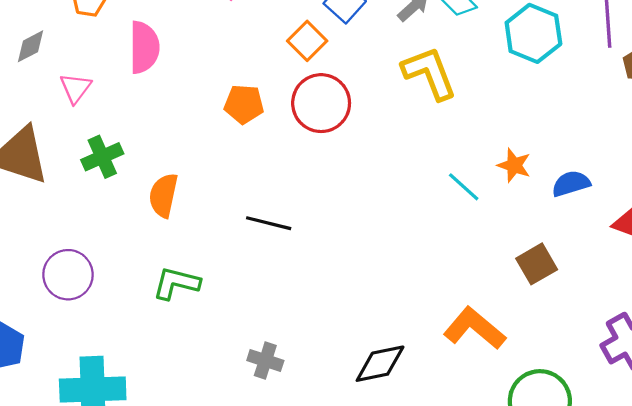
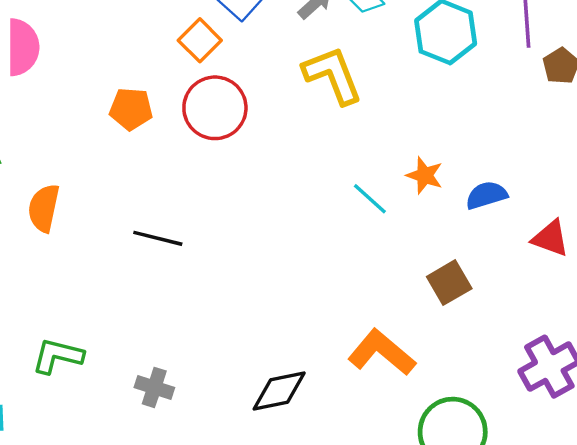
green L-shape: (176, 283) -> (58, 356), moved

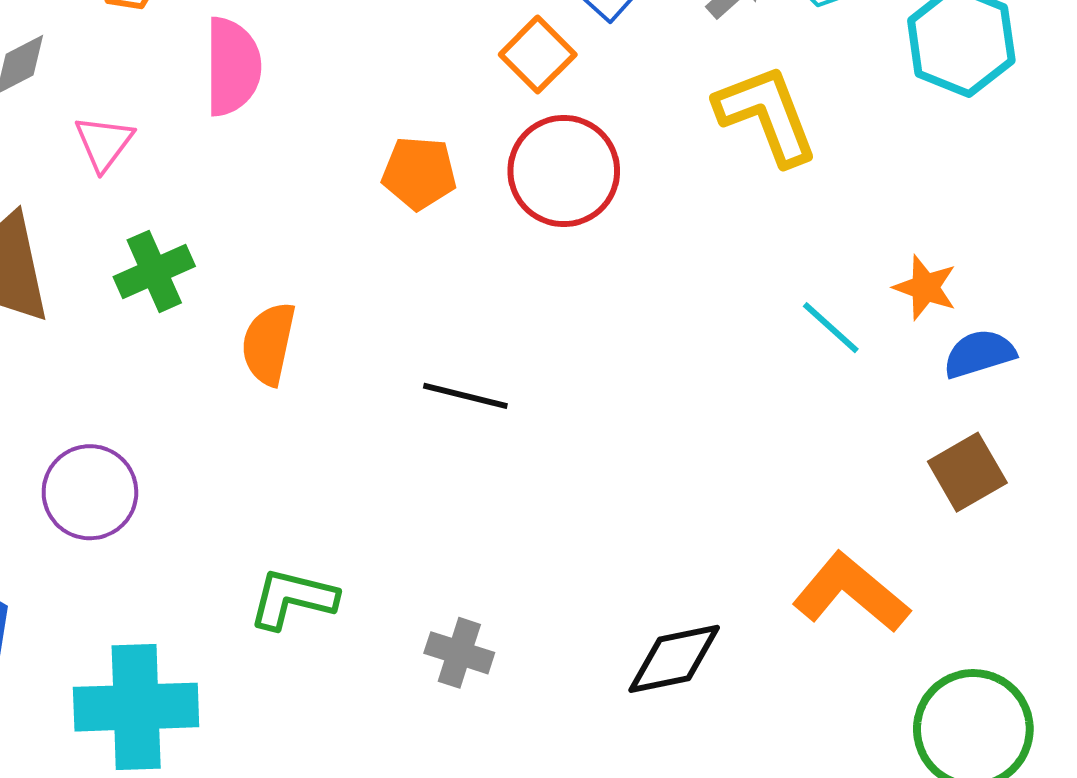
blue semicircle: (486, 195) -> (979, 354), moved

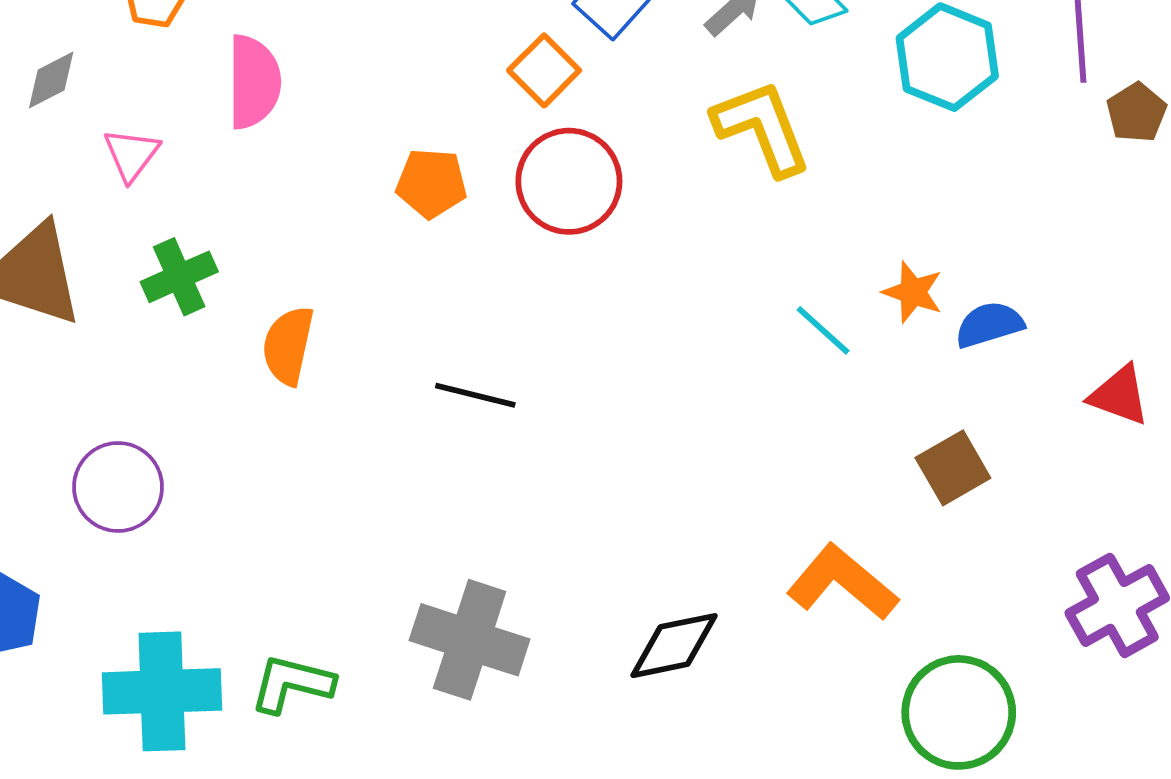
blue semicircle: (979, 354) -> (989, 325), moved
green L-shape: (293, 599) -> (292, 684), moved
gray cross: (459, 653) -> (470, 640), size x1.8

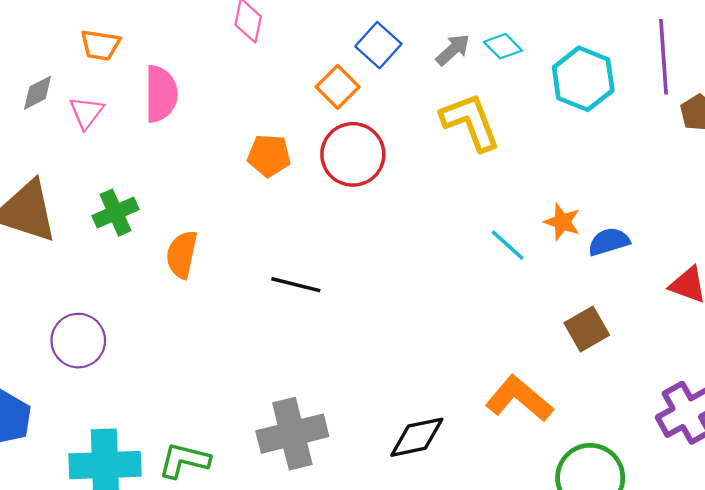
pink triangle: (131, 155) -> (86, 113), moved
gray cross: (470, 640) -> (292, 434), turned -32

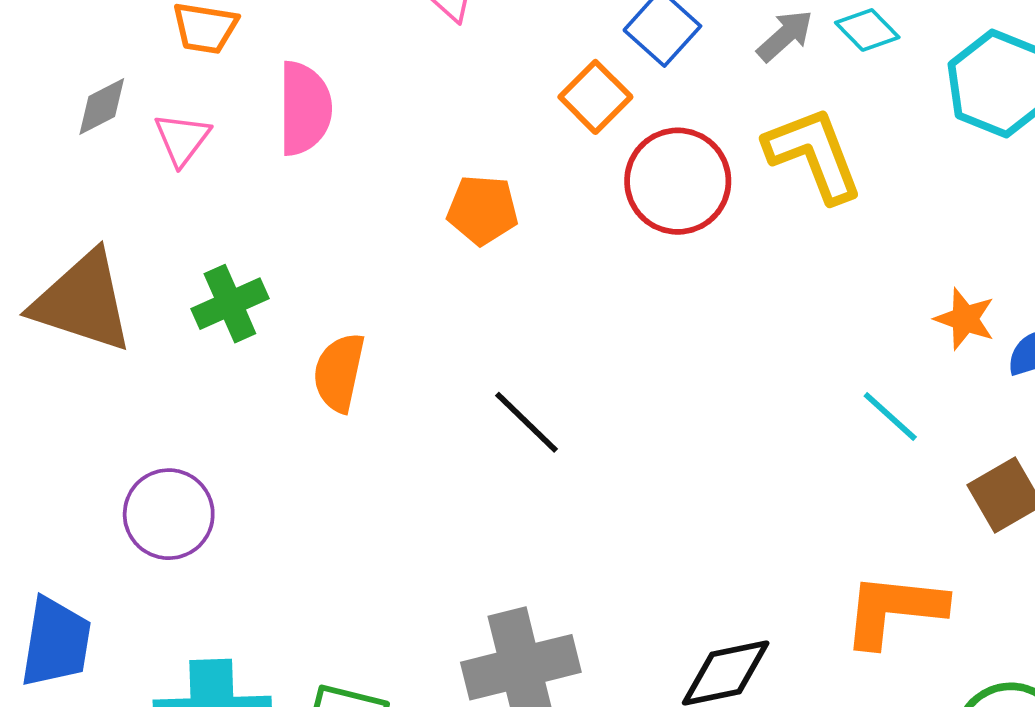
red circle: (353, 154) -> (678, 181), moved
cyan line: (508, 245) -> (890, 417), moved
black line: (296, 285) -> (527, 422), turned 30
orange L-shape: (519, 399) -> (894, 610), turned -34

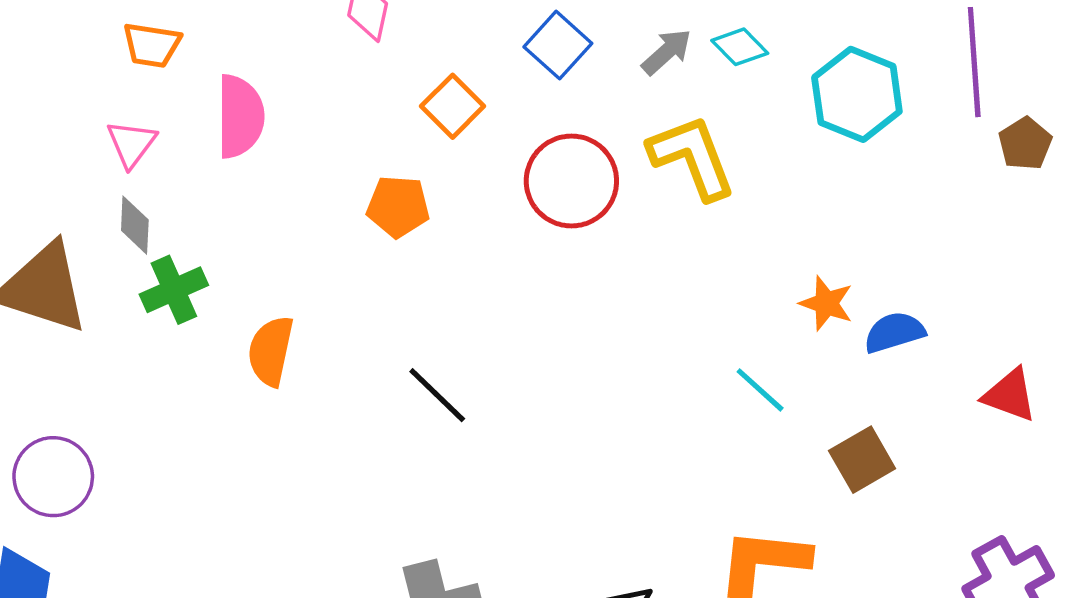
orange square: (595, 97) -> (453, 106), moved
gray diamond: (102, 106) -> (135, 225), moved, turned -60
purple circle: (169, 514) -> (53, 477), moved

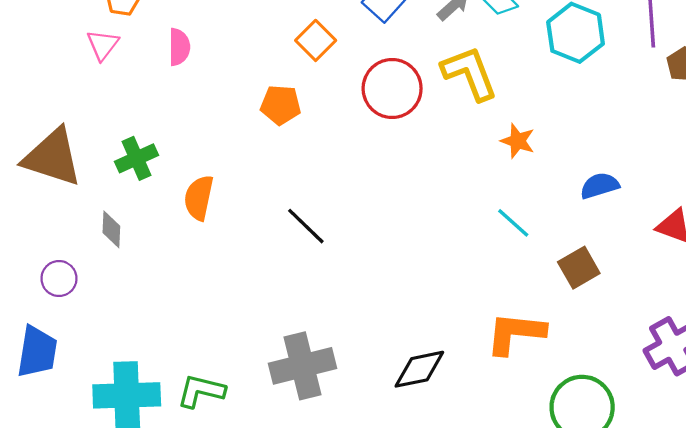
pink semicircle: (240, 116) -> (179, 47), size x0.7
pink triangle: (131, 144) -> (103, 45), moved
gray diamond: (135, 225) -> (111, 229), moved
orange star: (826, 303) -> (518, 141), moved
purple circle: (53, 477) -> (59, 279), size x0.7

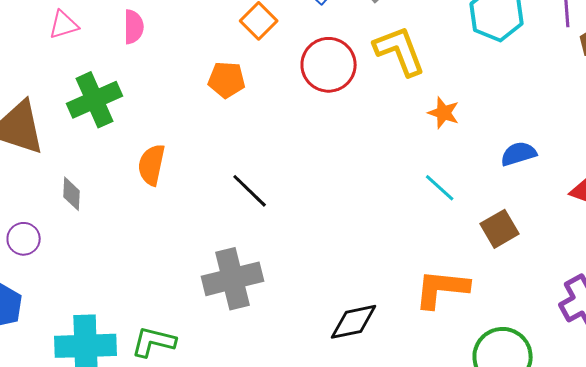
pink triangle: (103, 45) -> (64, 25), turned 36
green cross: (137, 158) -> (95, 100), moved, size x1.4
gray cross: (303, 366) -> (233, 279), moved

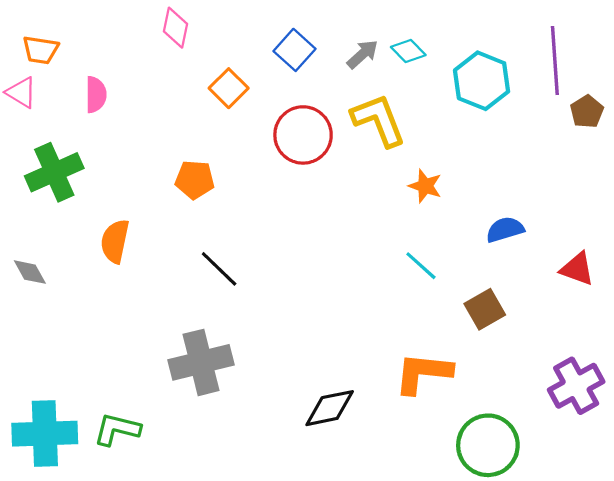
pink triangle: (64, 25) -> (21, 92), turned 48
orange pentagon: (227, 80) -> (195, 180), moved
gray diamond: (72, 194) -> (30, 272), turned -32

